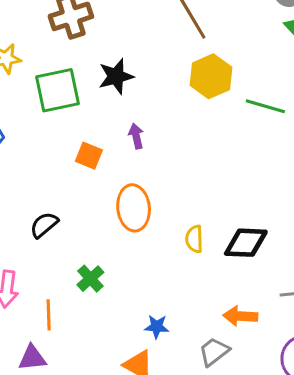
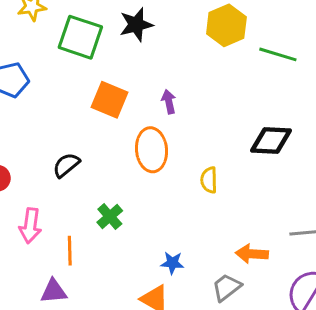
green square: (58, 90) -> (80, 37), turned 30
purple arrow: (136, 136) -> (169, 102), moved
orange square: (89, 156) -> (110, 100), size x1.4
black diamond: (246, 243) -> (271, 141), moved

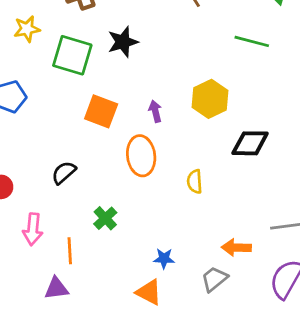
yellow hexagon: (226, 25) -> (210, 99), moved
green line: (278, 54) -> (252, 41), moved

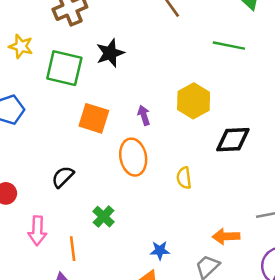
yellow star: (27, 29) -> (21, 46), turned 30

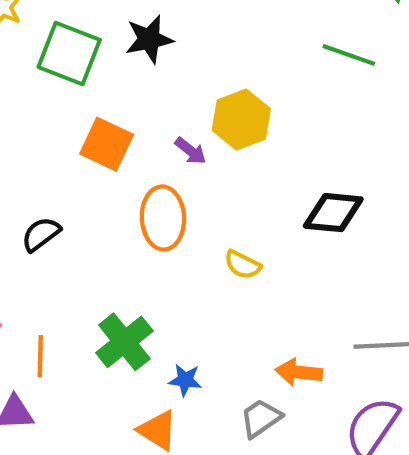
yellow hexagon: (194, 101) -> (241, 120), moved
purple arrow: (144, 115) -> (191, 151), turned 138
yellow semicircle: (184, 178) -> (243, 265), turned -65
green cross: (104, 217) -> (124, 342), moved, size x1.5

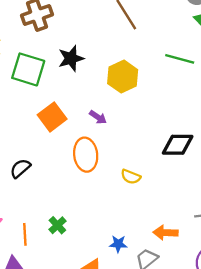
yellow hexagon: (241, 120) -> (123, 77), moved
orange square: (107, 144) -> (52, 117), turned 32
green cross: (124, 342) -> (57, 225), moved, size x0.6
blue star: (185, 380) -> (118, 244), moved

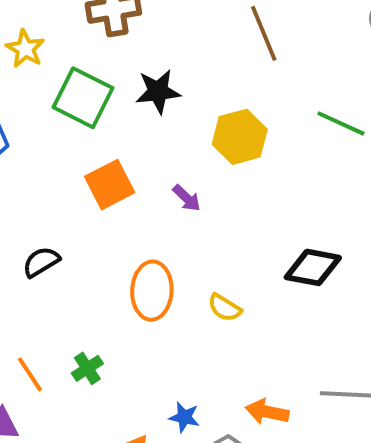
orange ellipse: (86, 155) -> (152, 291), moved
orange line: (25, 234) -> (30, 374), turned -40

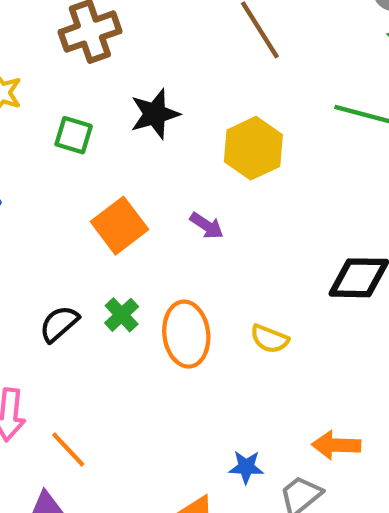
green square: (83, 98) -> (74, 135), size x0.6
green cross: (87, 368) -> (122, 315), moved

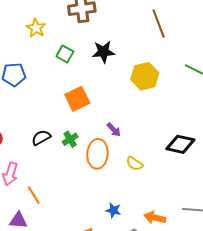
purple arrow: (207, 226) -> (114, 130), moved
blue star: (246, 467) -> (113, 210), moved

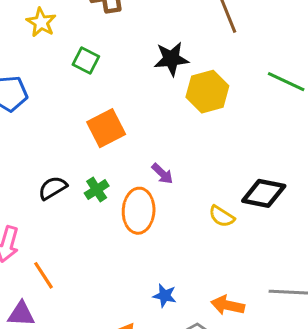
black star: (103, 52) -> (171, 59), moved
yellow semicircle: (135, 164) -> (222, 216), moved

